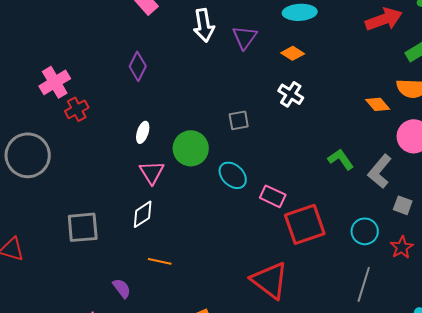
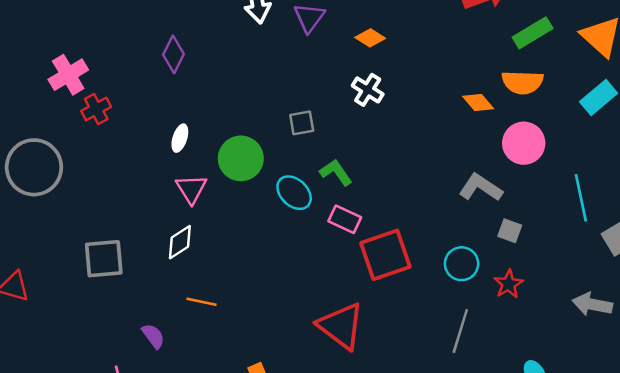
green L-shape: (341, 159) -> (336, 172), moved
gray L-shape: (380, 171) -> (481, 188), turned 84

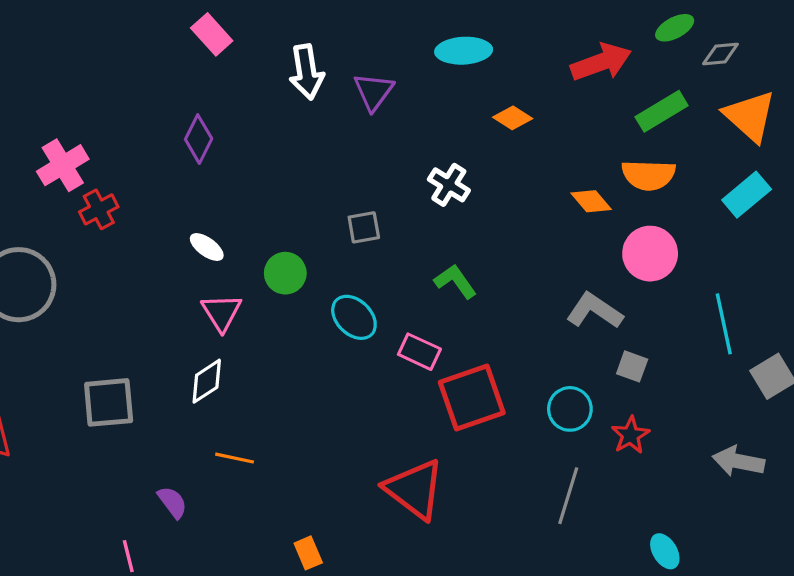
orange diamond: (370, 38) -> (513, 118), moved
white ellipse: (180, 138) -> (207, 247), turned -72
green circle: (241, 158) -> (285, 273), size x0.7
green L-shape: (336, 172) -> (455, 281), moved

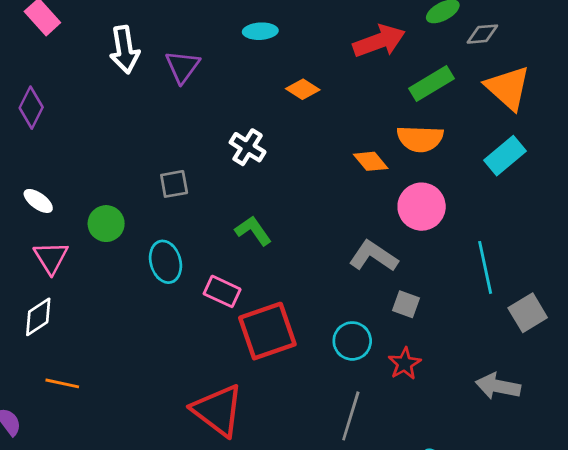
cyan ellipse: (464, 51) -> (260, 31), size x0.7
cyan ellipse: (354, 317) -> (166, 262), turned 30

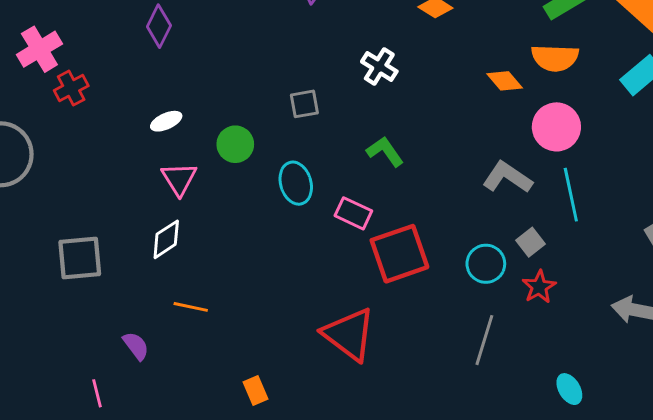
white ellipse: (38, 201) -> (166, 121), turned -60
cyan line: (485, 267) -> (571, 195), moved
gray square: (406, 304) -> (530, 242), moved, turned 32

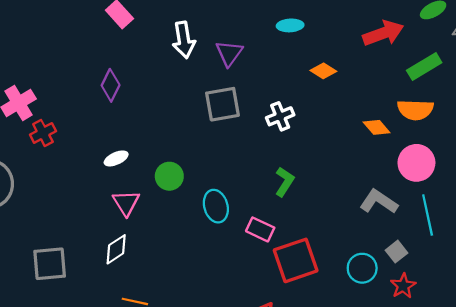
white cross: (379, 66) -> (280, 116), turned 36
gray square: (304, 104) -> (223, 104), moved, size x1.6
green L-shape: (385, 151) -> (285, 182), turned 68

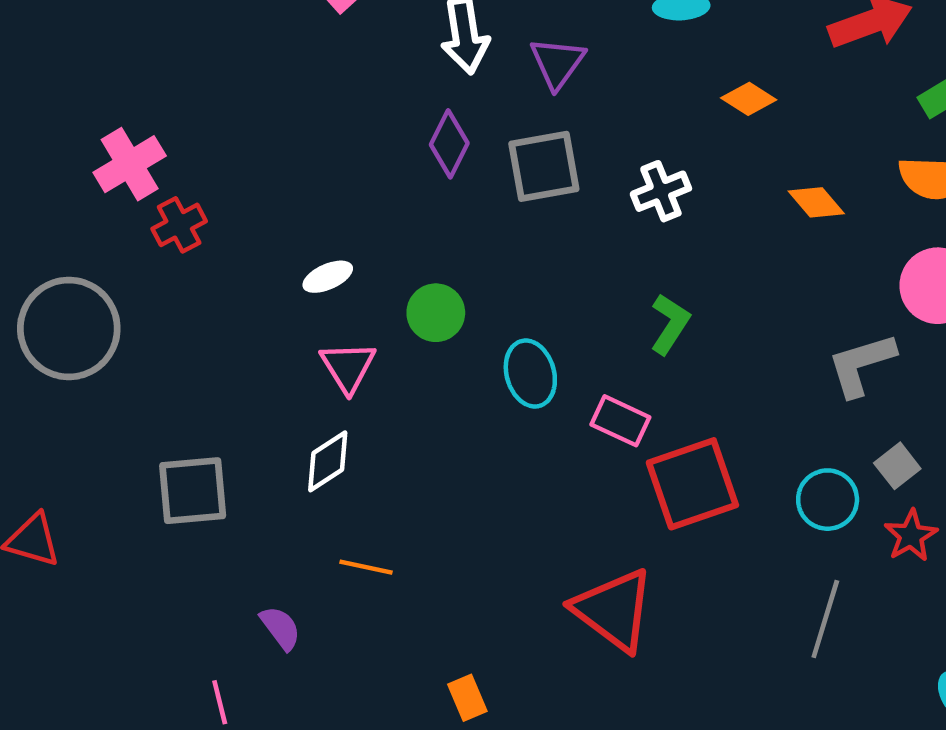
purple diamond: (111, 85) -> (449, 144), moved
orange diamond: (377, 127) -> (816, 202), moved
gray L-shape: (379, 202) -> (861, 365), turned -51

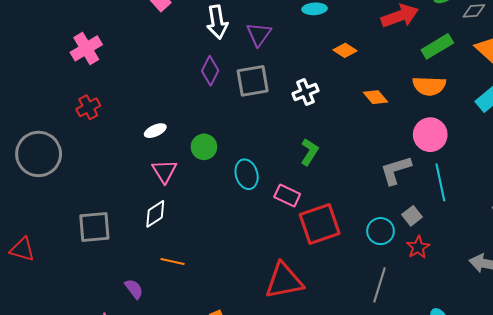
pink cross: (130, 164) -> (86, 48), moved
red triangle: (614, 610) -> (284, 281), turned -48

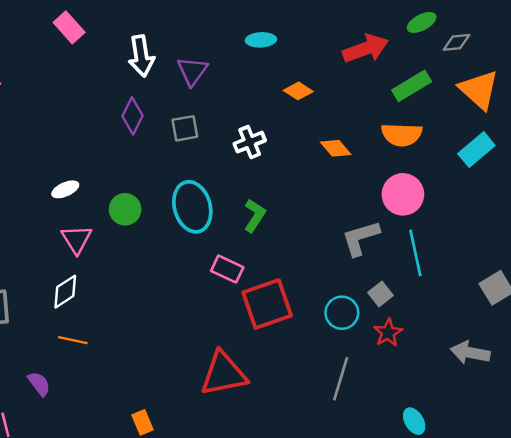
gray square: (253, 81) -> (185, 128), size x0.7
cyan ellipse: (247, 174) -> (192, 207), moved, size x1.4
orange line: (172, 262) -> (73, 340), moved

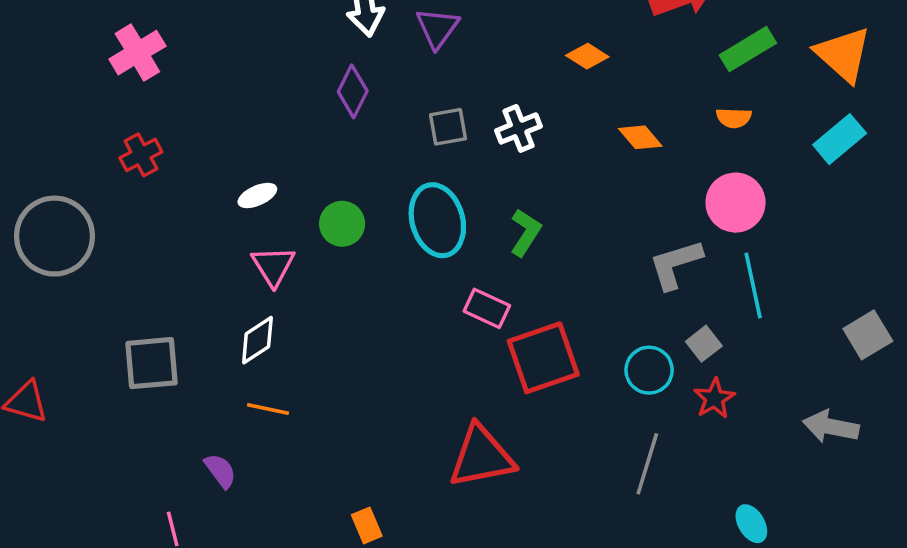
gray square: (185, 128) -> (448, 127), moved
orange semicircle: (402, 135) -> (734, 118), size x0.6

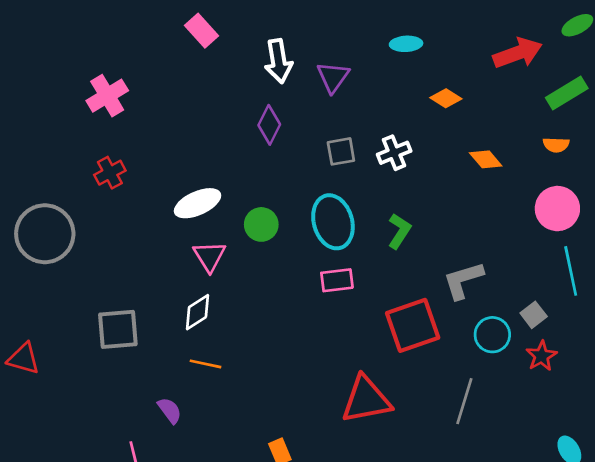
white ellipse: (257, 195) -> (198, 203), size x1.6
gray L-shape: (676, 264) -> (463, 280), moved
pink rectangle: (487, 308) -> (337, 280), moved, turned -32
gray line: (647, 464) -> (464, 401), moved

